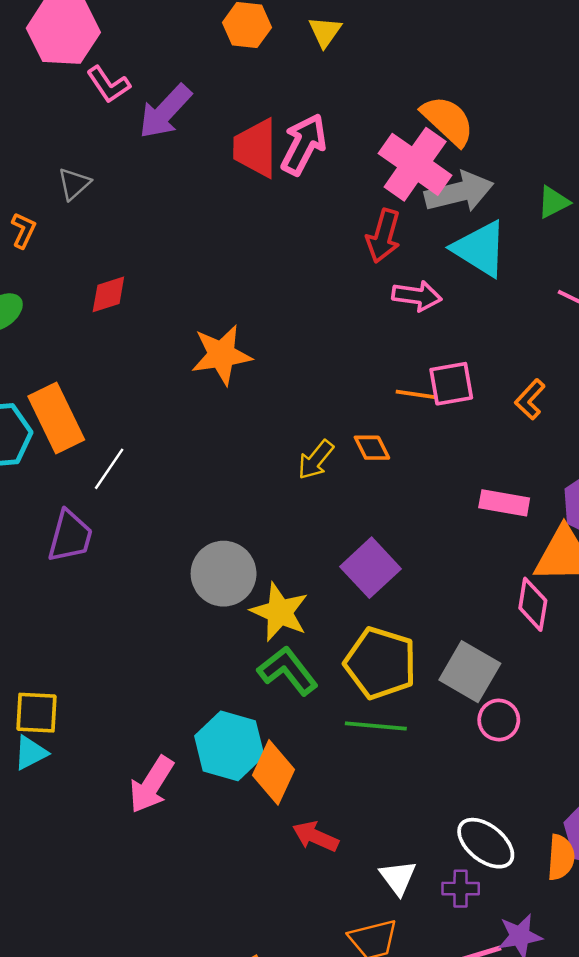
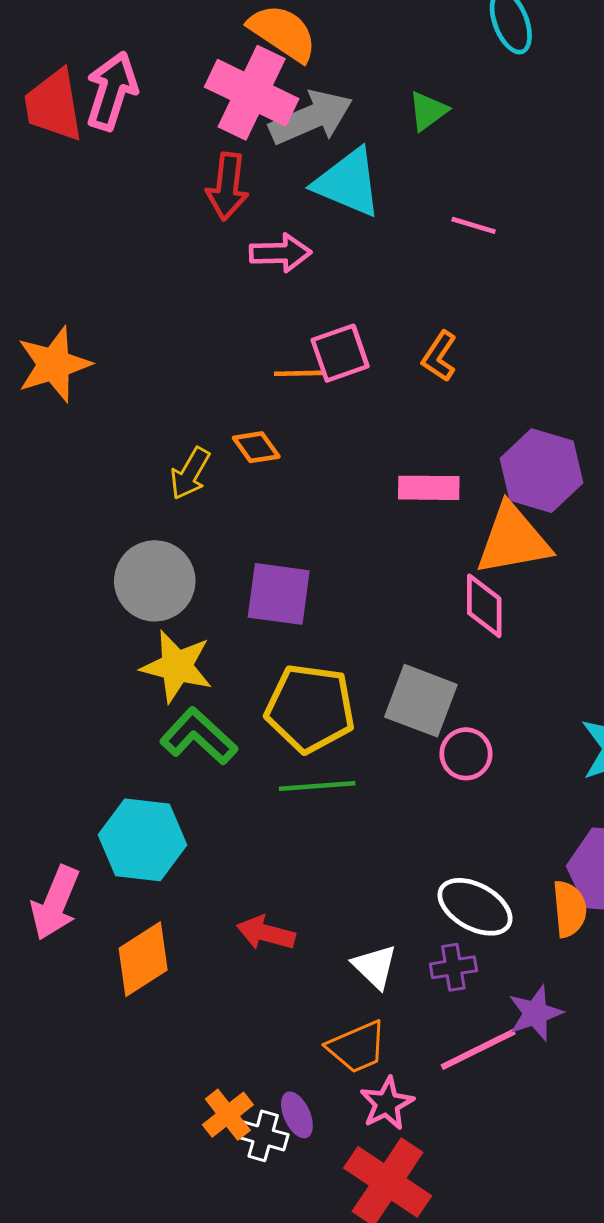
purple square: (370, 568) -> (279, 594), turned -30
gray circle: (224, 574) -> (155, 581), moved
orange diamond: (273, 772) -> (143, 959), moved, turned 42

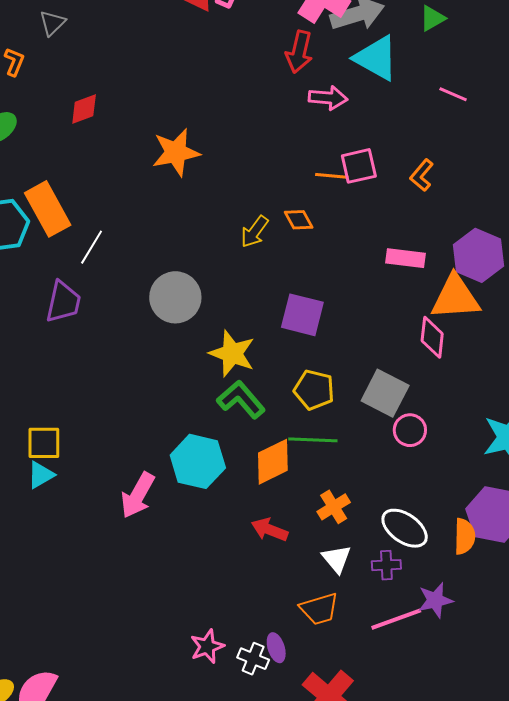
gray circle: (155, 581) -> (175, 297), moved
yellow pentagon: (310, 708) -> (314, 390), size x0.7
orange diamond: (143, 959) -> (273, 462), moved
pink star: (387, 1103) -> (207, 646), moved
orange cross: (228, 1115) -> (334, 507), moved

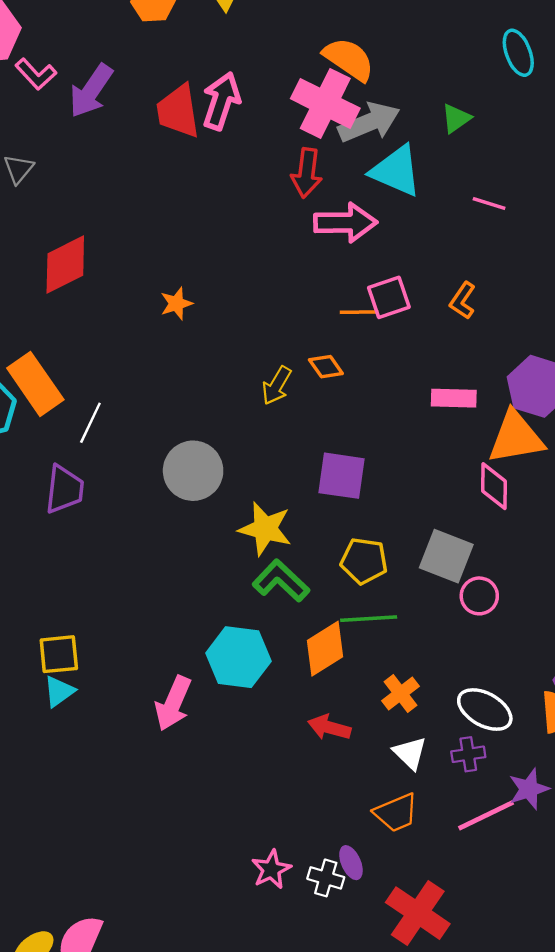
pink arrow: (328, 98) -> (345, 223), size x1.4
red diamond: (84, 109) -> (65, 265), size x1.6
orange star: (176, 152) -> (176, 304), size x0.6

